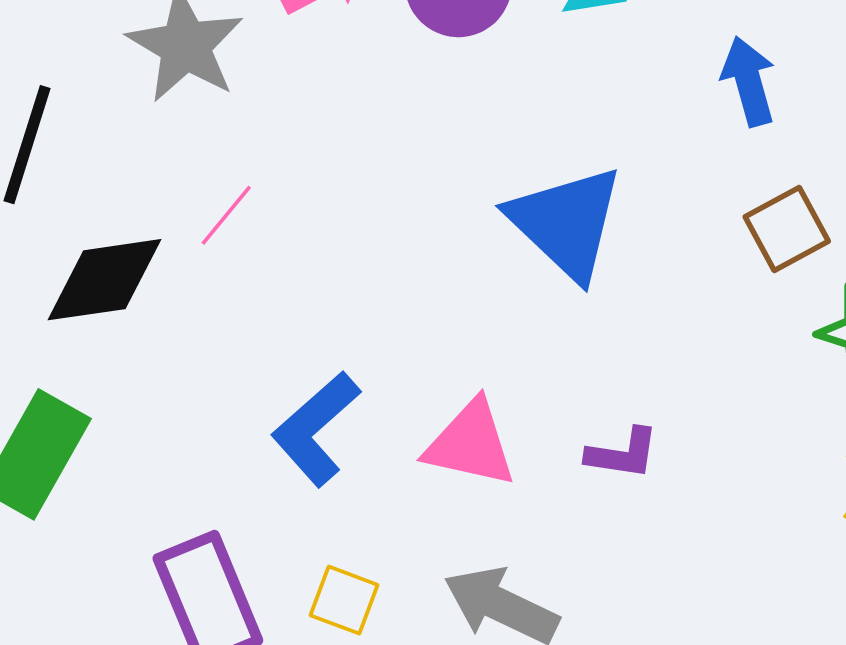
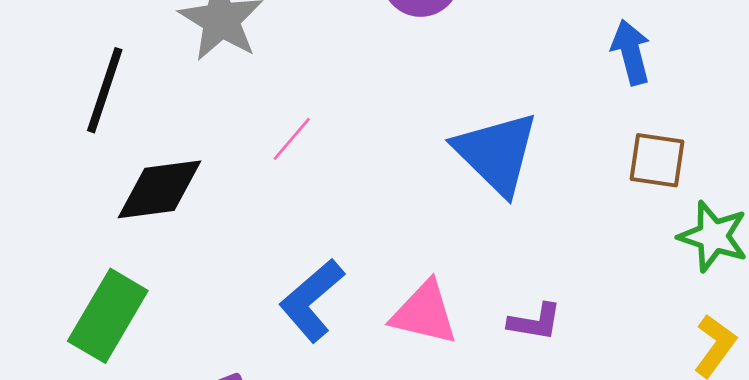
pink line: (226, 215) -> (292, 139), moved
brown square: (787, 229) -> (657, 160), turned 36

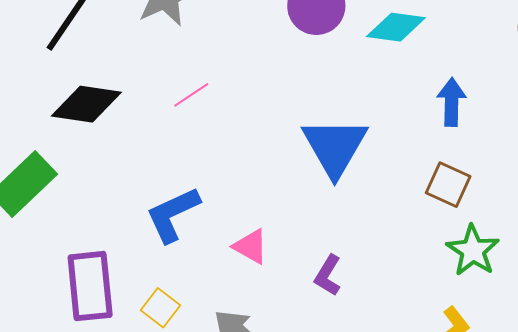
pink triangle: (424, 313) -> (251, 246), size x0.7
purple L-shape: (535, 322) -> (328, 275), turned 96

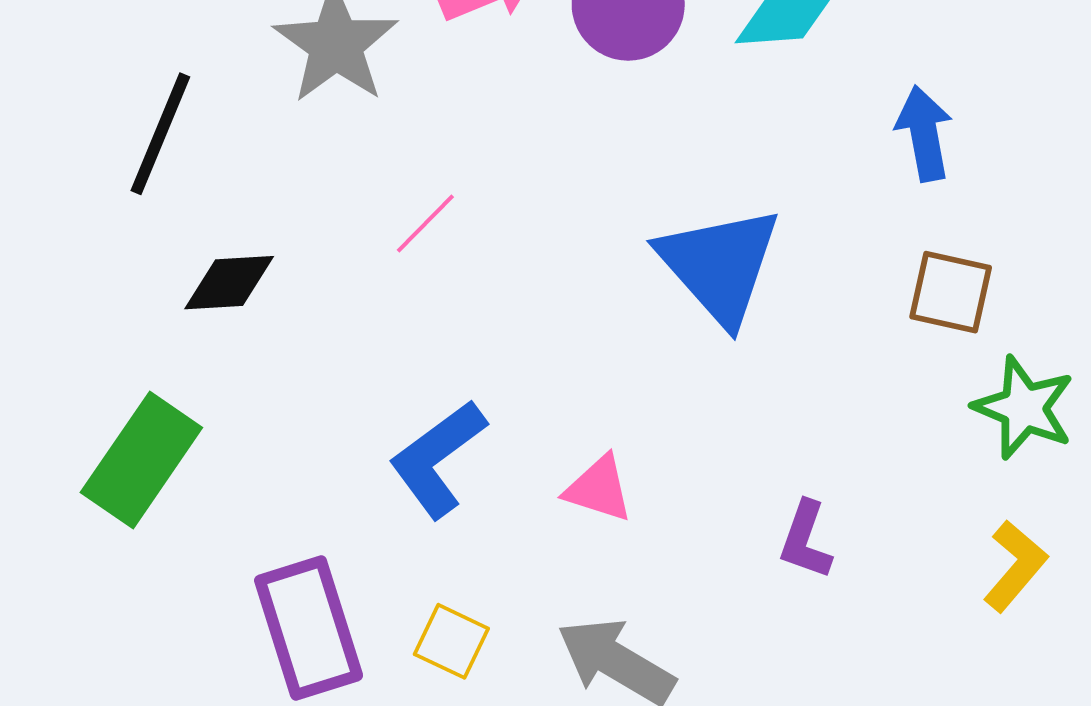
black diamond: (86, 104) -> (229, 283), size x0.7
purple L-shape: (328, 275) -> (806, 540), moved

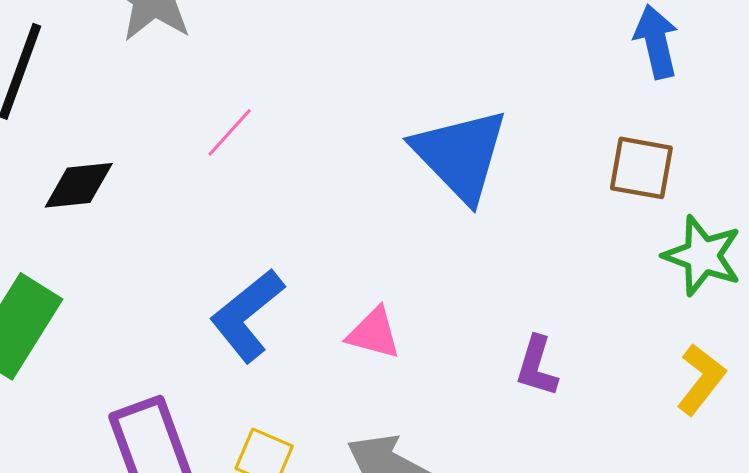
blue arrow: (924, 133) -> (656, 42), moved

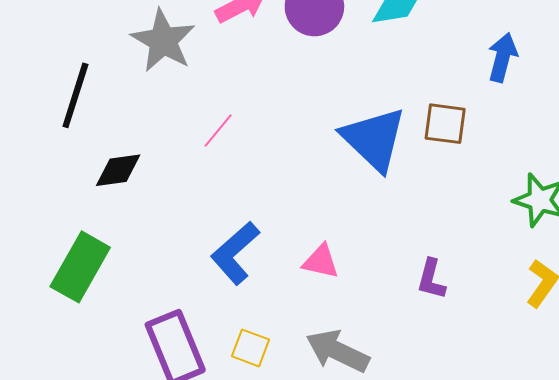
blue arrow: (656, 42) -> (503, 57), turned 30
brown square: (641, 168) -> (445, 124), moved

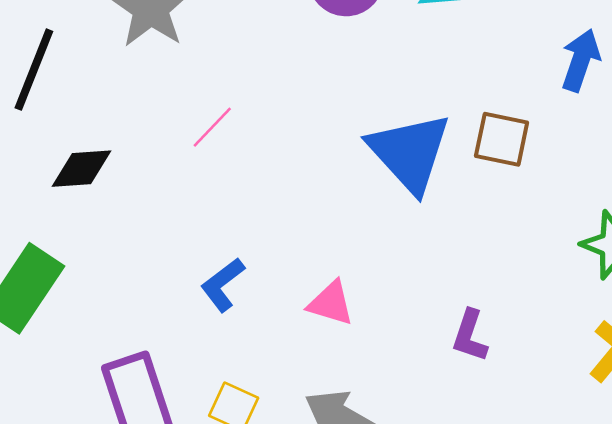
blue L-shape: (235, 253) -> (223, 285), size x0.7

